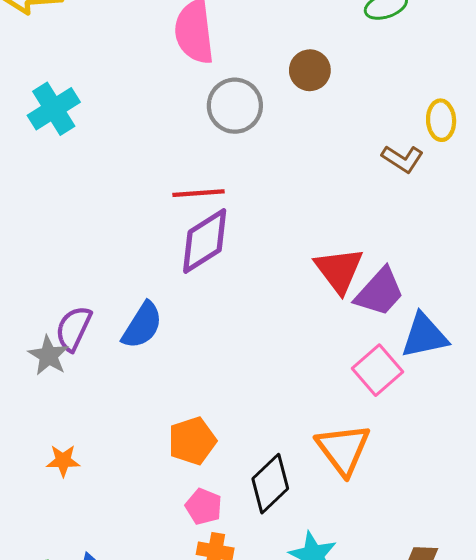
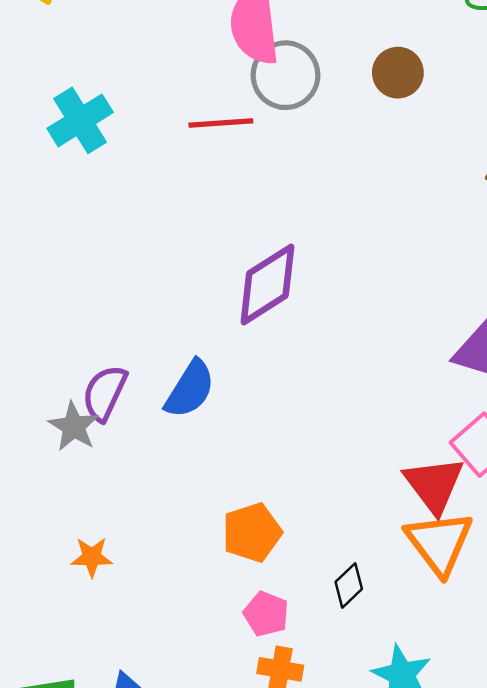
gray circle: (235, 106) -> (285, 75), moved
red line: (198, 193) -> (221, 123), moved
red triangle: (339, 270) -> (434, 485), moved
black diamond: (270, 484) -> (349, 585), size x0.6

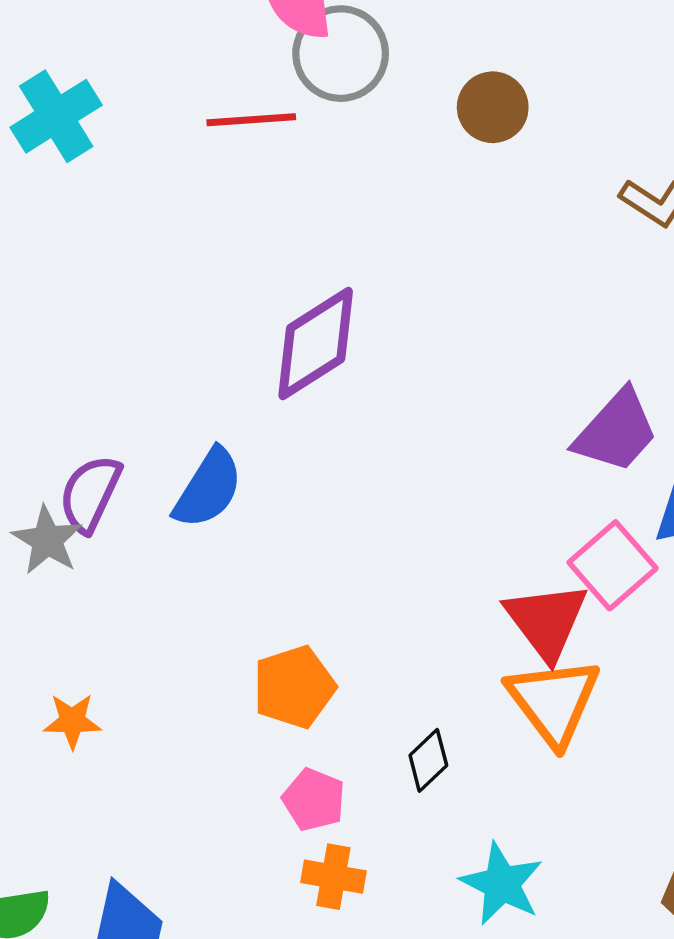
brown circle: (398, 73) -> (493, 107), moved

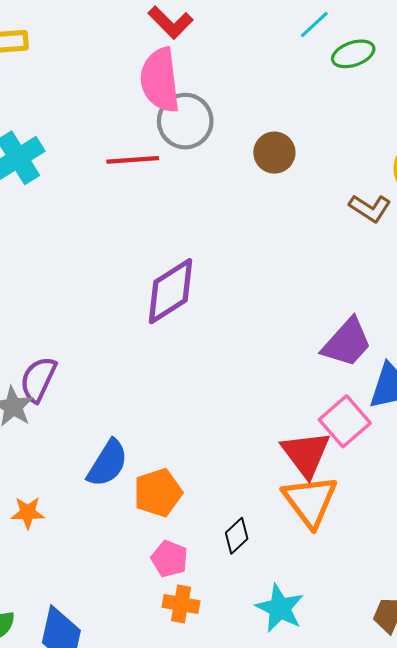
blue semicircle: (208, 488) -> (108, 463), moved

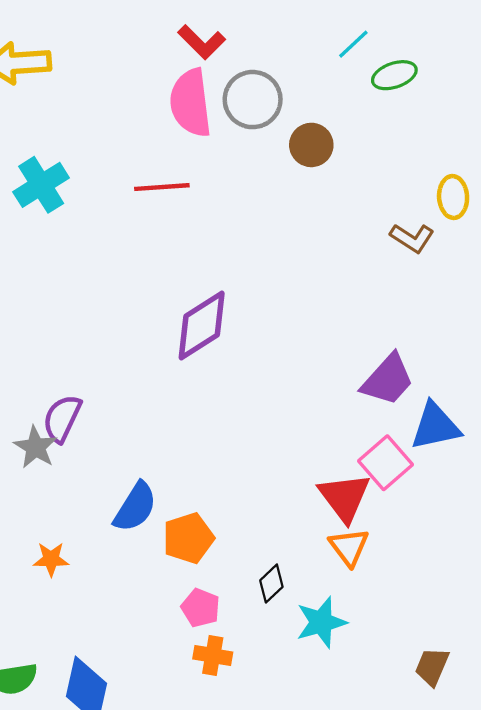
gray circle: (185, 121) -> (253, 100), moved
brown circle: (274, 153) -> (311, 145), moved
orange triangle: (310, 501) -> (349, 547), size x0.7
cyan star: (280, 608) -> (321, 622), moved, turned 30

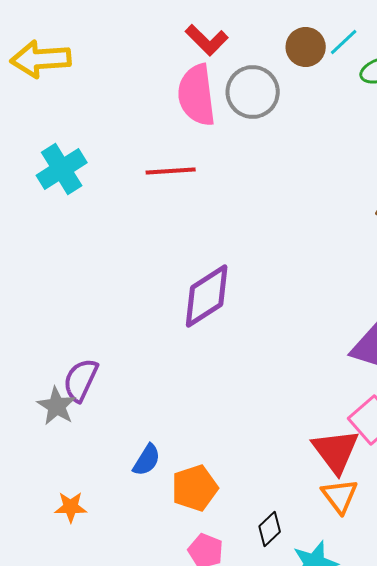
brown circle: (311, 145) -> (306, 47), moved
blue semicircle: (135, 507) -> (147, 460), size x0.7

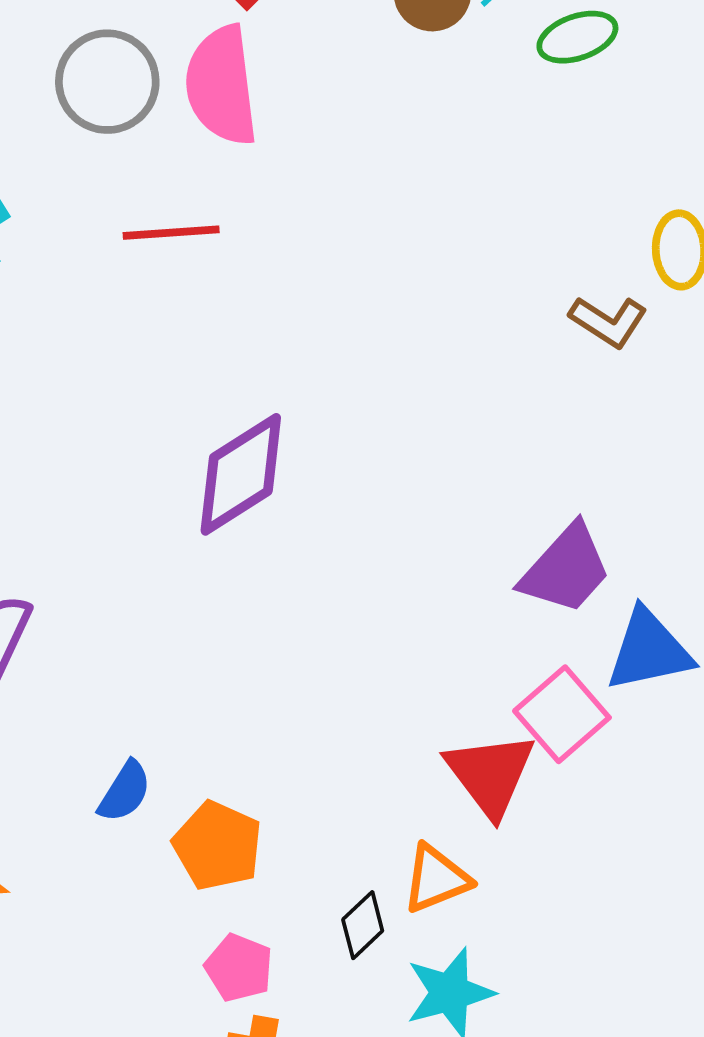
gray circle: (253, 92) -> (107, 82), moved
orange pentagon: (195, 488) -> (218, 846), turned -30
orange triangle: (340, 496) -> (436, 879), moved, turned 45

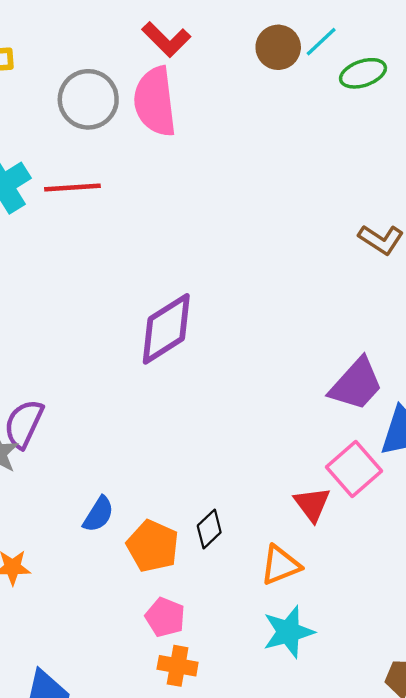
red line: (171, 233) -> (72, 188), moved
red triangle: (490, 774) -> (312, 504), size x0.7
black diamond: (363, 925) -> (209, 529), moved

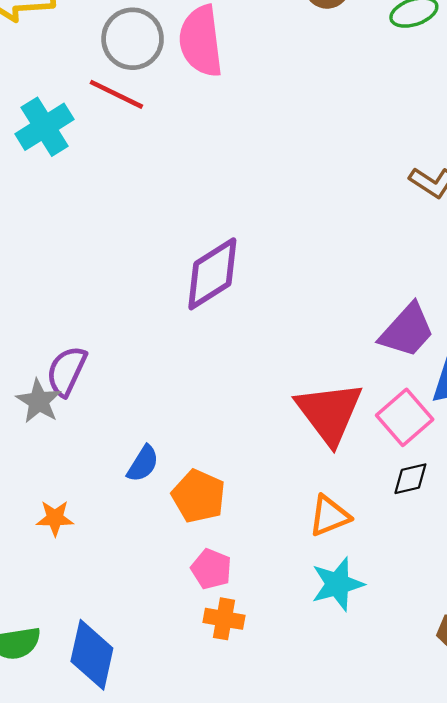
red line: (72, 188) -> (116, 94), moved, turned 30
red triangle: (312, 504) -> (329, 413), moved, size x1.8
black diamond: (209, 529) -> (410, 479), moved, turned 30

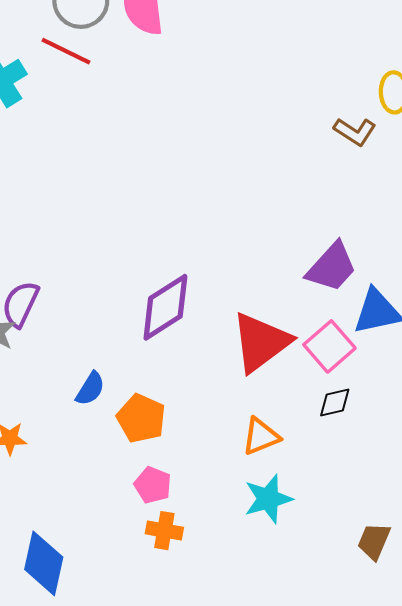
purple diamond: (212, 274) -> (165, 307), moved
red triangle: (329, 413) -> (261, 342), turned 30

